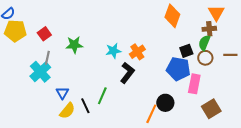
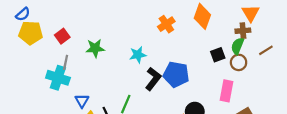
orange cross: (137, 52) -> (166, 24), moved
brown line: (230, 55) -> (266, 50), moved, turned -32
blue pentagon: (178, 69) -> (176, 74), moved
cyan cross: (40, 72) -> (58, 78), turned -30

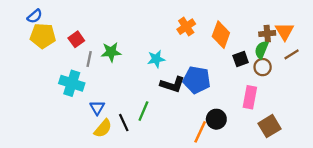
orange triangle: (251, 13) -> (285, 31), moved
orange diamond: (202, 16) -> (221, 35), moved
gray line: (66, 62) -> (89, 59), moved
black L-shape: (153, 79) -> (172, 84), turned 70

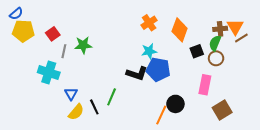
brown line: (292, 54) -> (241, 38), moved
cyan star: (156, 59) -> (149, 51), moved

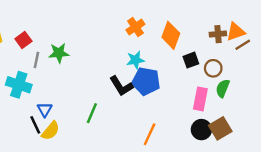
orange triangle: (235, 27) -> (236, 32), turned 42
green semicircle: (215, 43) -> (223, 88), moved
black L-shape: (137, 73) -> (121, 86), turned 40
black circle: (175, 104) -> (201, 130), moved
black line: (94, 107) -> (35, 125), moved

